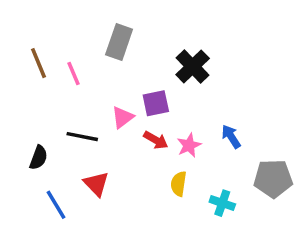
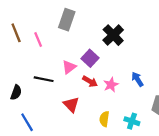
purple square: (156, 103) -> (90, 58), turned -35
red triangle: (96, 184) -> (71, 105), moved
yellow semicircle: (179, 184) -> (104, 119), moved

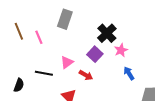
purple square: (90, 58) -> (95, 54), moved
pink star: (111, 85) -> (121, 50), moved

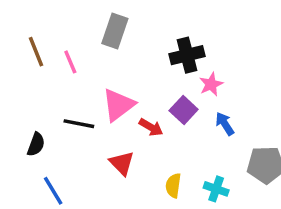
black cross: (107, 33) -> (187, 55), turned 30
purple square: (95, 54) -> (184, 110), moved
pink triangle: (67, 62) -> (118, 105), size x1.5

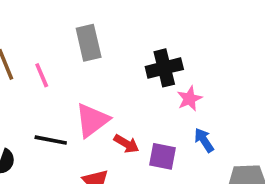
gray rectangle: (115, 31) -> (89, 43), turned -32
purple square: (184, 110) -> (162, 156), moved, turned -32

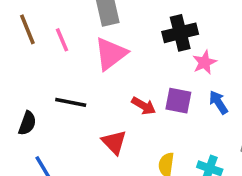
pink triangle: (92, 120) -> (111, 54), moved
purple square: (162, 156) -> (178, 101), moved

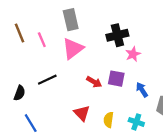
black line: (71, 102) -> (47, 80), turned -36
blue arrow: (218, 102) -> (142, 90), moved
red triangle: (114, 142) -> (82, 113), moved

